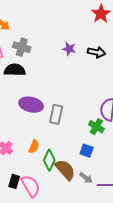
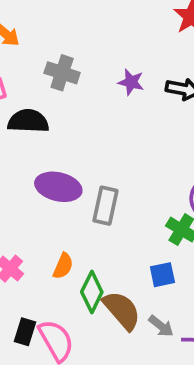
gray cross: (22, 47) -> (62, 73), moved
blue square: (87, 151) -> (162, 275), turned -32

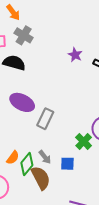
gray cross: (62, 73) -> (24, 35), moved
orange semicircle: (63, 266) -> (13, 158), moved
gray arrow: (161, 326) -> (45, 157), moved

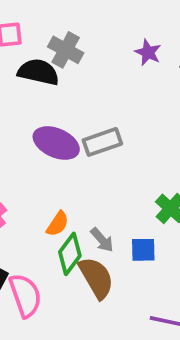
gray cross: (24, 35) -> (66, 50), moved
gray rectangle: (45, 119) -> (102, 142), moved, turned 48
orange semicircle: (13, 158) -> (58, 224), moved

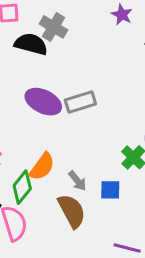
purple star: (148, 52) -> (122, 15), moved
orange semicircle: (58, 224) -> (42, 167), size x1.4
green diamond: (70, 254) -> (22, 187), moved

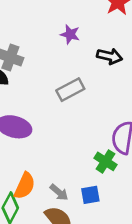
gray rectangle: (80, 102) -> (70, 90), moved

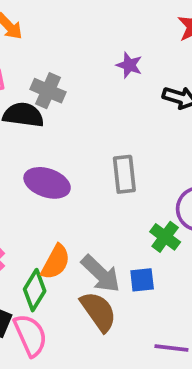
gray rectangle: (70, 90) -> (124, 174), moved, turned -72
gray arrow: (59, 192) -> (101, 274), size x1.6

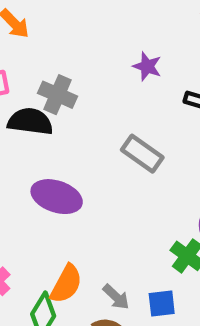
gray rectangle: (124, 174) -> (142, 154), moved, turned -48
gray arrow: (101, 274) -> (116, 297), size x0.6

